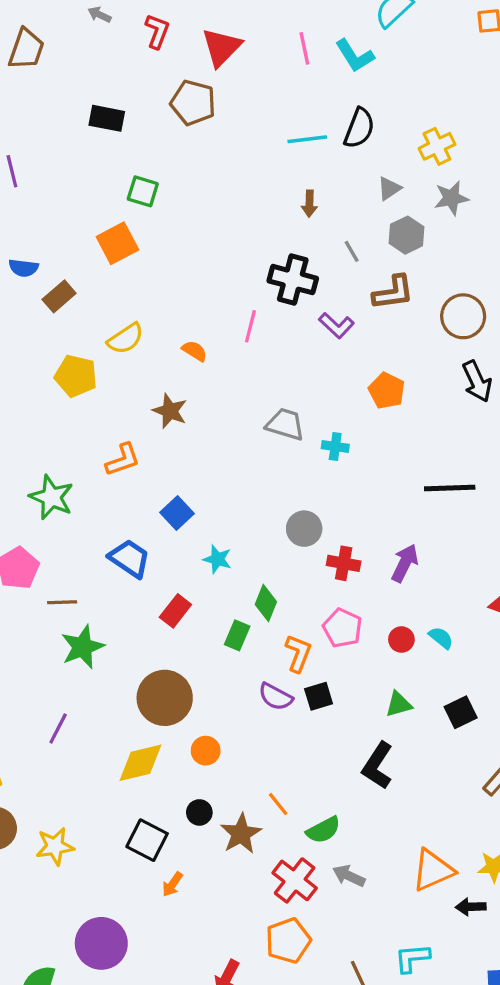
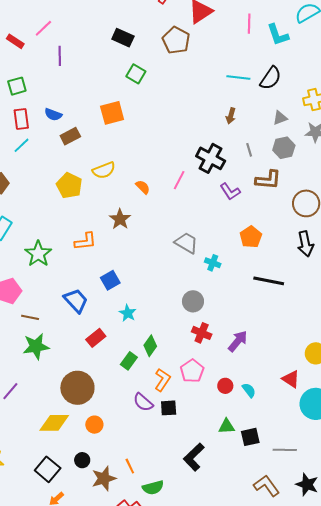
green square: (143, 191) -> (136, 74), moved
black line: (450, 488) -> (269, 281), moved
gray circle: (304, 529) -> (193, 301), moved
green triangle: (399, 704) -> (227, 426), moved

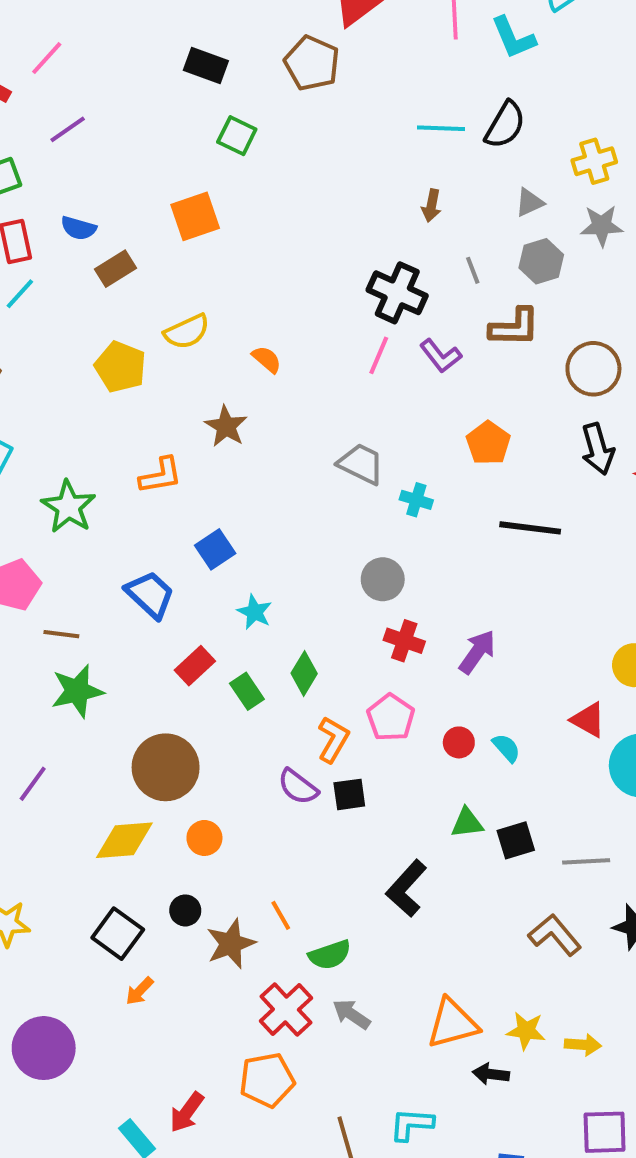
purple line: (60, 56) -> (68, 129), moved, turned 60
pink line: (179, 180) -> (379, 355), moved
green rectangle: (129, 361) -> (247, 691), moved, turned -66

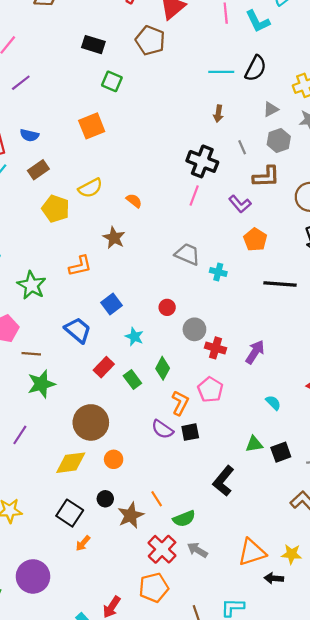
brown rectangle: (115, 269) -> (38, 170), moved
purple L-shape: (441, 356) -> (240, 204), moved
gray circle: (383, 579) -> (194, 329), moved
red circle: (459, 742) -> (167, 307), moved

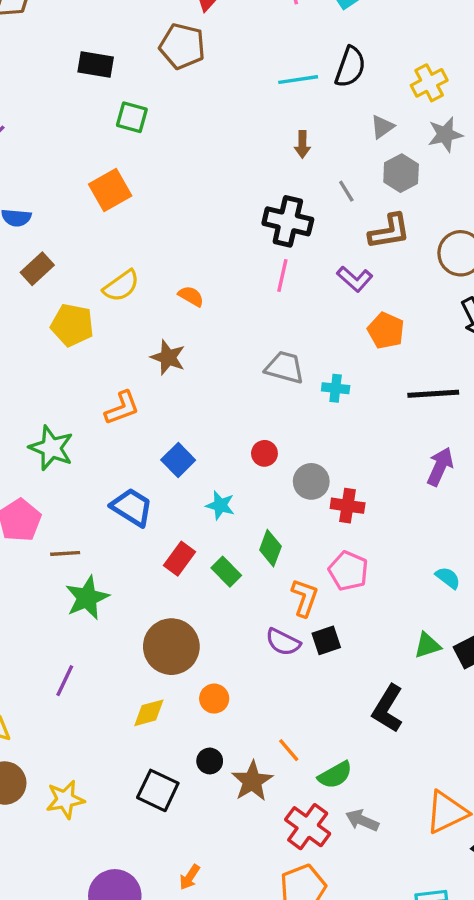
purple arrow: (255, 352) -> (440, 467), moved
yellow diamond: (71, 463) -> (149, 713), size x0.7
orange arrow: (83, 543) -> (190, 877), moved

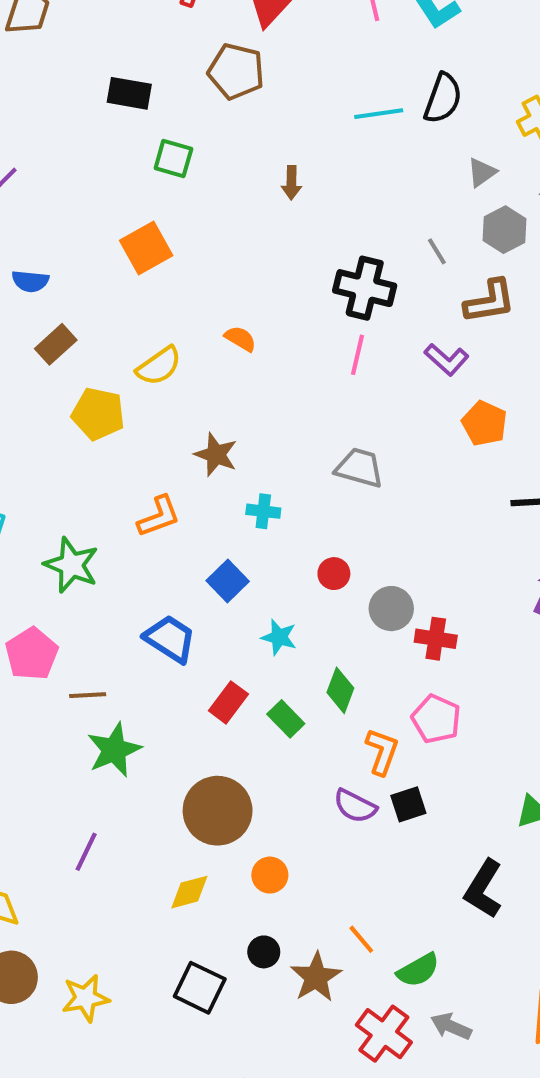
brown arrow: (302, 144) -> (291, 183), moved
orange semicircle: (191, 296) -> (240, 339), moved
cyan cross: (336, 388) -> (263, 511), moved

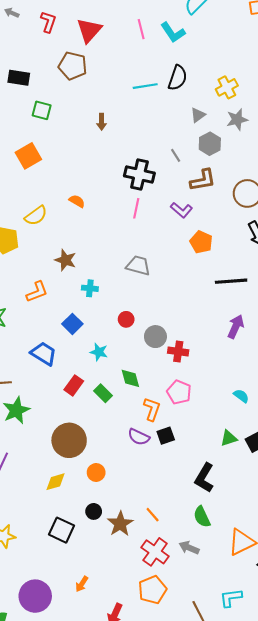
green diamond: (340, 690) -> (130, 378), turned -35
orange line: (361, 939) -> (153, 515), moved
green semicircle: (418, 970) -> (202, 517), moved, turned 95

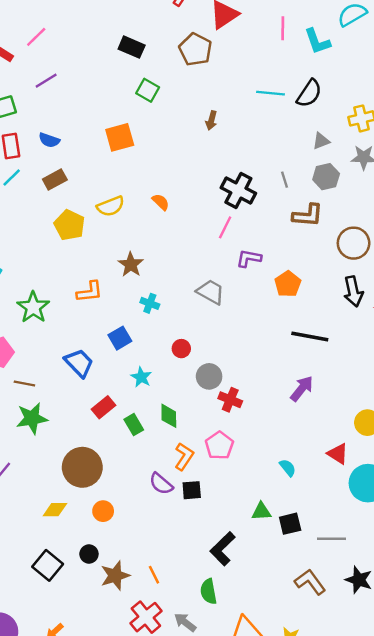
purple L-shape: (181, 210) -> (249, 258), moved, turned 135

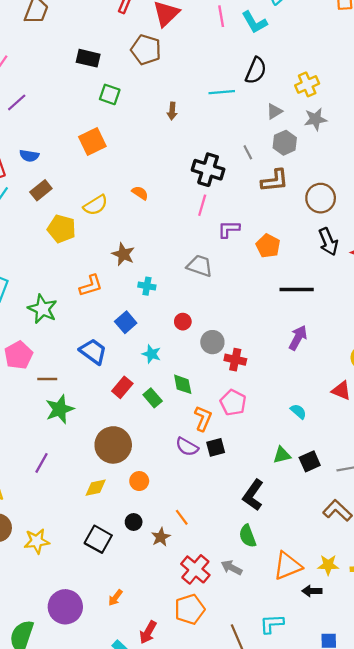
cyan line: (271, 93) -> (222, 92), moved
orange line: (154, 575) -> (182, 517), moved
brown star: (115, 576) -> (161, 537), size x0.7

